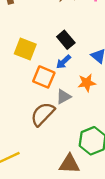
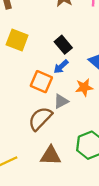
yellow square: (25, 49) -> (17, 40), moved
brown triangle: (69, 164) -> (51, 156), moved

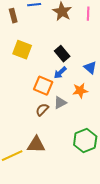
brown semicircle: (40, 119) -> (42, 110), moved, size x0.6
brown triangle: (51, 156) -> (36, 145), moved

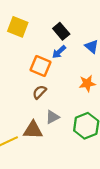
orange star: (80, 91) -> (87, 83), moved
gray triangle: (60, 103) -> (52, 117), moved

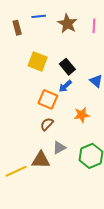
yellow square: (18, 27) -> (38, 62), moved
orange star: (87, 83) -> (82, 115), moved

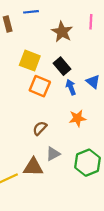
brown star: (67, 24) -> (62, 32), moved
blue arrow: (65, 86) -> (71, 87), moved, turned 112
orange square: (48, 99) -> (40, 86), moved

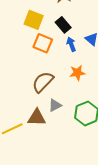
brown semicircle: (40, 128) -> (43, 82), size x1.6

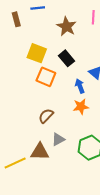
blue arrow: (71, 44) -> (80, 86), moved
brown semicircle: (43, 82) -> (46, 116), size x0.7

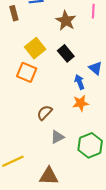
yellow square: (37, 53) -> (35, 48), turned 30
orange square: (46, 77) -> (27, 72), moved
brown triangle: (40, 152) -> (49, 176), moved

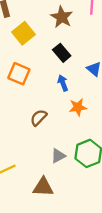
yellow square: (35, 48) -> (23, 33), moved
blue arrow: (80, 82) -> (63, 83), moved
gray triangle: (57, 137) -> (58, 156), moved

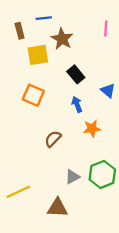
brown star: (62, 17) -> (62, 39), moved
yellow square: (23, 33) -> (38, 55), turned 30

